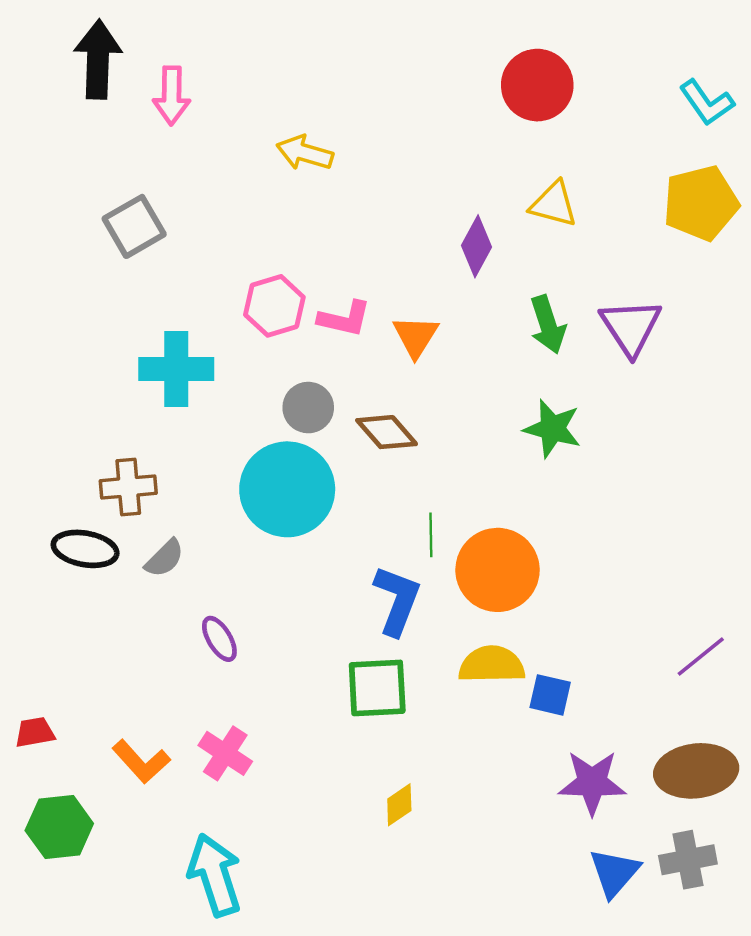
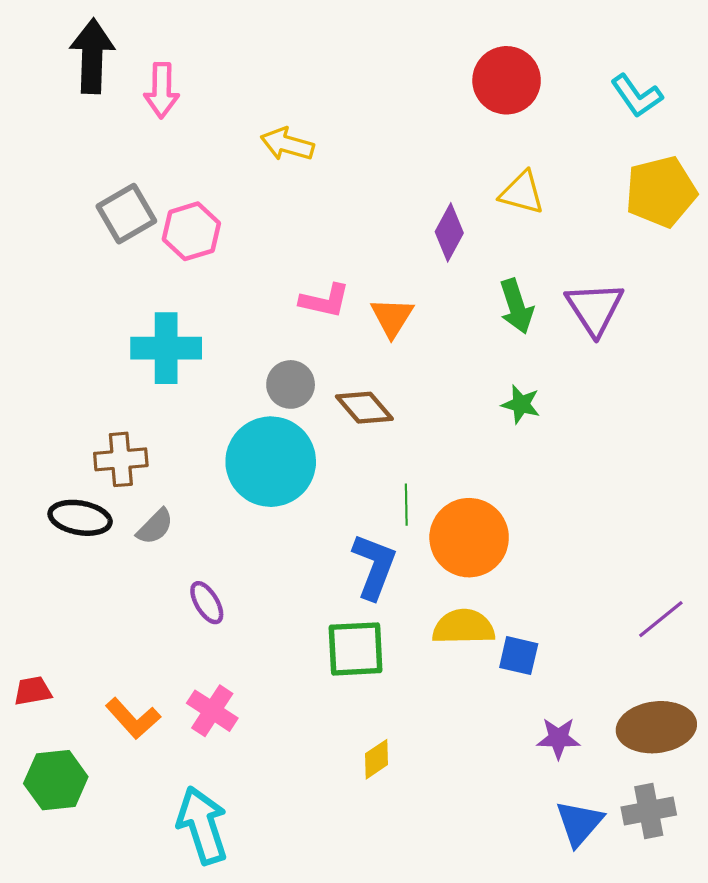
cyan L-shape: (707, 103) -> (637, 96), moved
pink hexagon: (274, 306) -> (191, 231), moved
green star: (552, 429) -> (521, 404), size x0.7
purple star: (592, 783) -> (558, 738), size x0.7

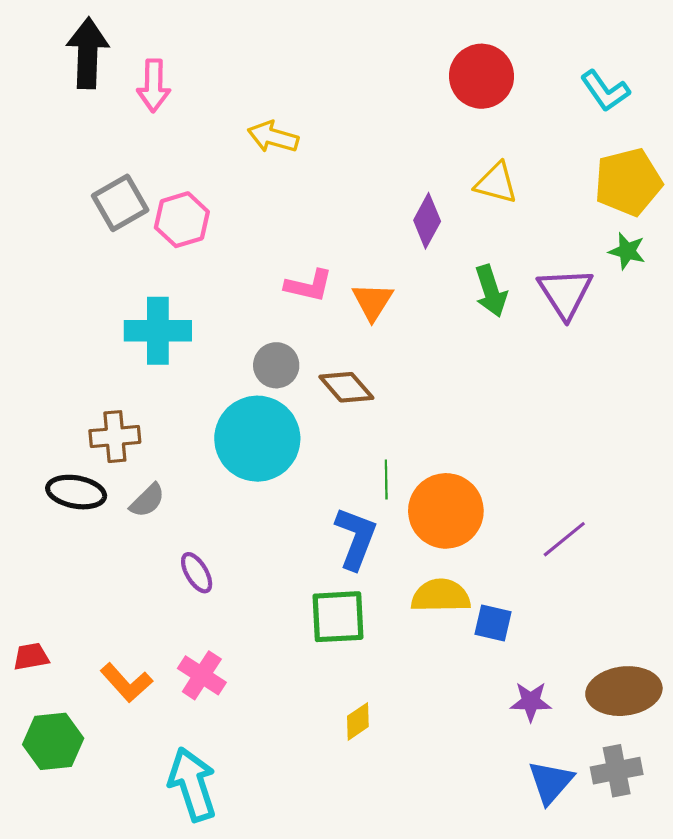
green star: (521, 404) -> (627, 251), moved
purple line: (661, 619) -> (564, 539), moved

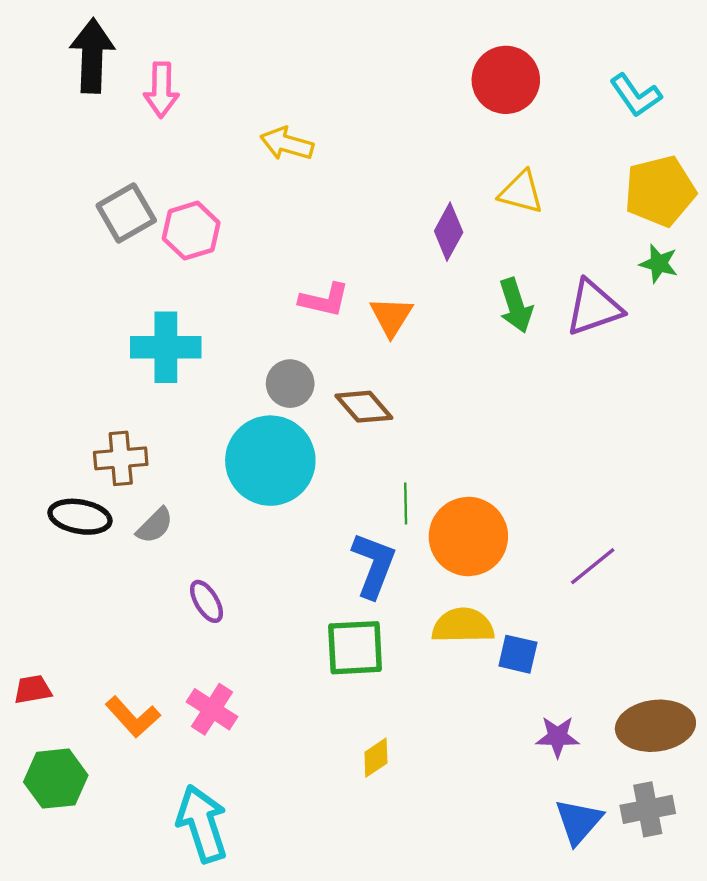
purple triangle: (565, 293) -> (594, 308), turned 44

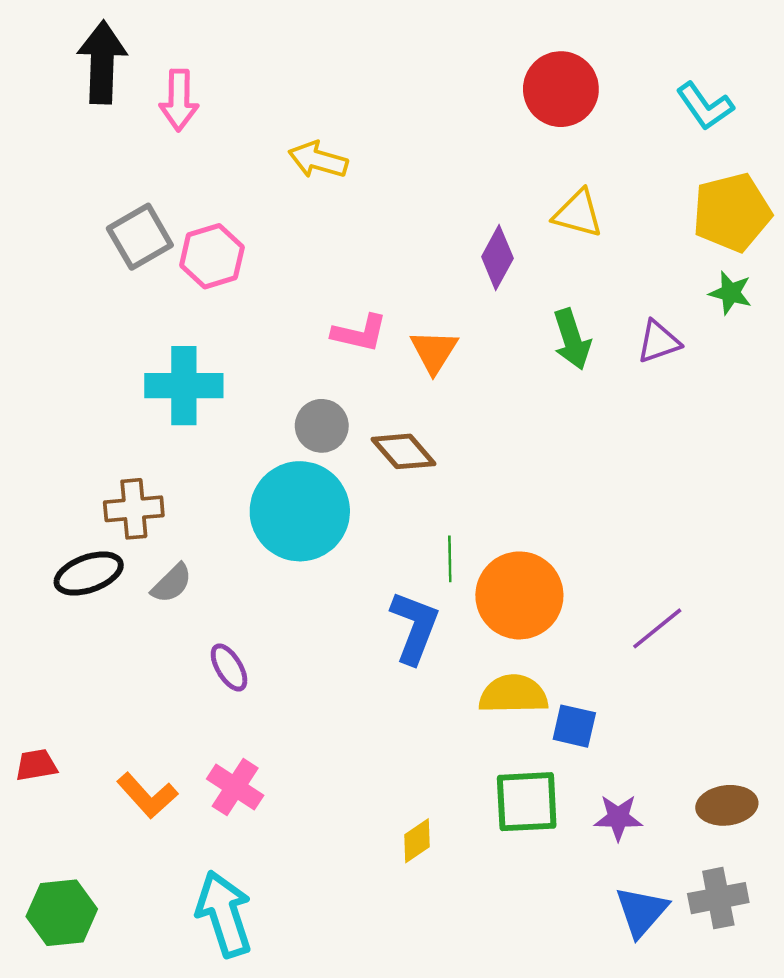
purple triangle: (594, 308) -> (659, 342), size x0.7
black ellipse: (80, 517) -> (89, 573), turned -30
green square: (355, 648) -> (527, 802), moved
brown ellipse: (655, 726) -> (727, 805), size x0.7
green hexagon: (56, 779) -> (62, 913), moved

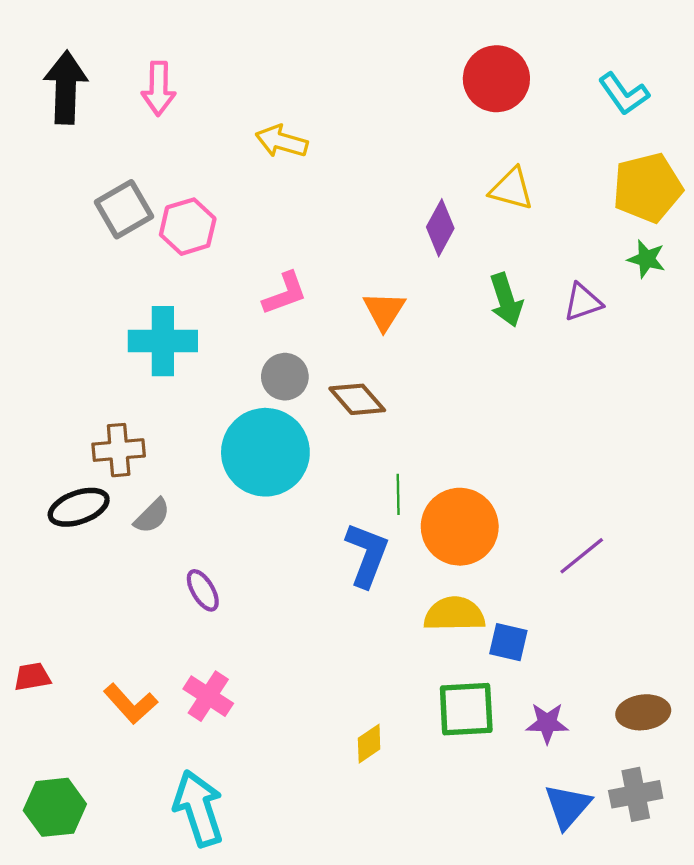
black arrow: (102, 62) -> (66, 87), moved
pink L-shape: (360, 333) -> (285, 294), moved, turned -33

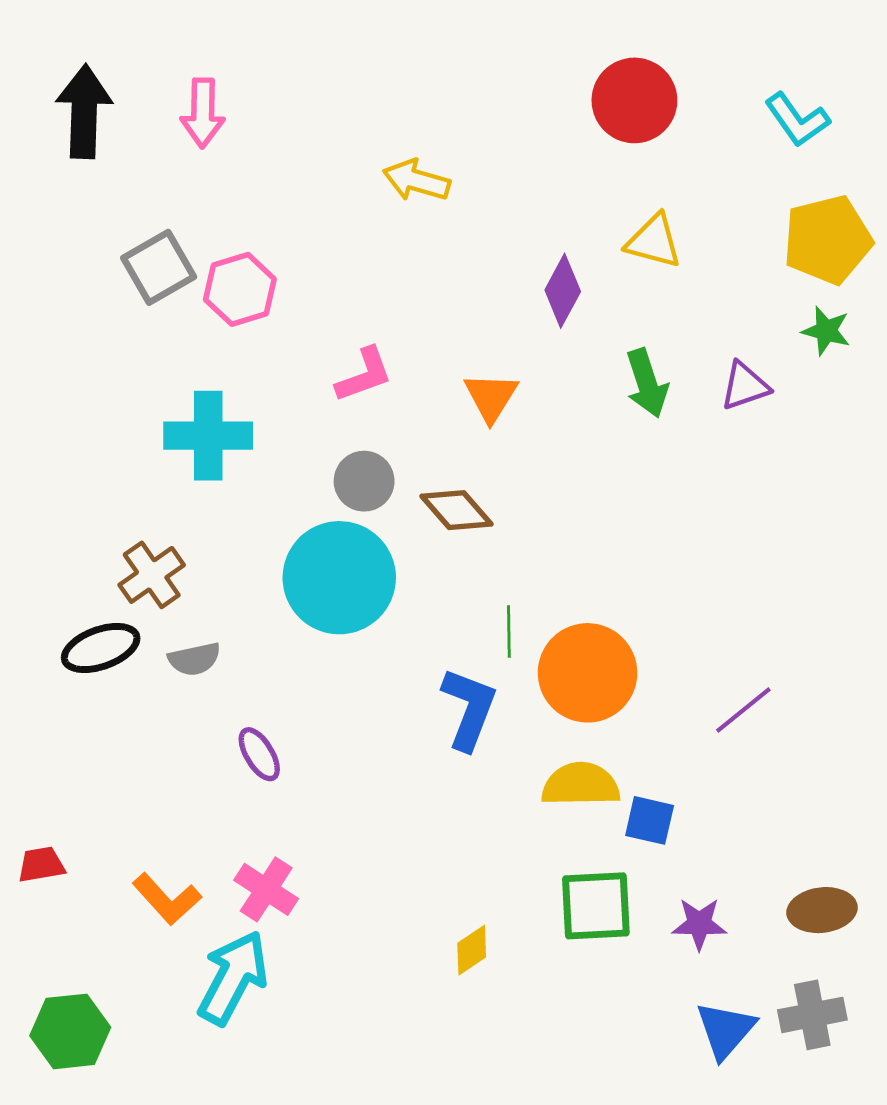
yellow arrow: (282, 141) -> (416, 180), moved
brown cross: (119, 450) -> (152, 575), turned -30
gray semicircle: (152, 516) -> (194, 659), turned 33
cyan arrow: (198, 808) -> (233, 978), moved, turned 46

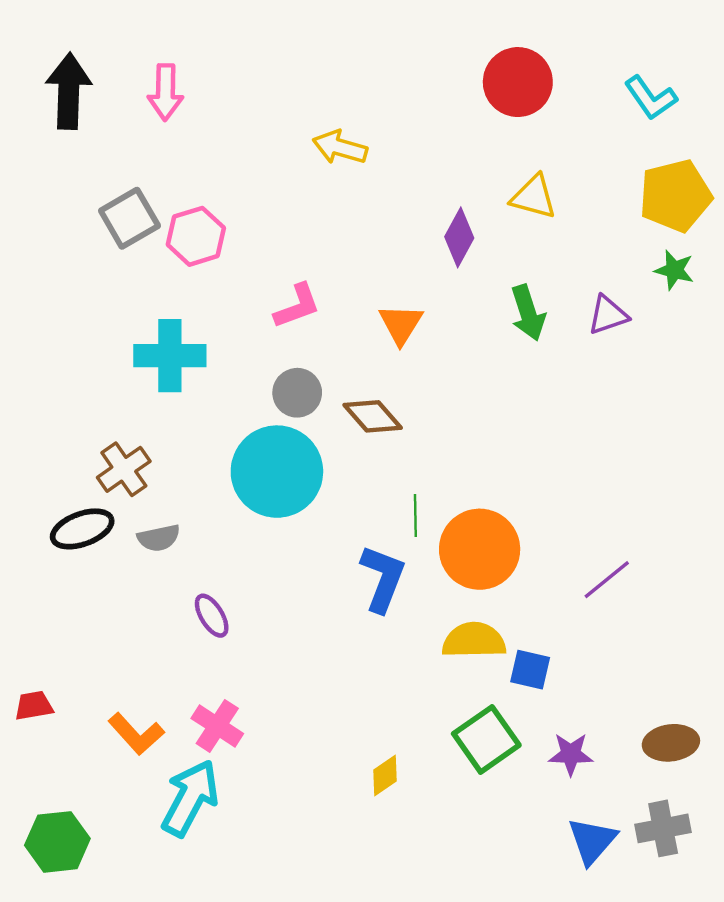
green square: (596, 906) -> (486, 739), turned -32

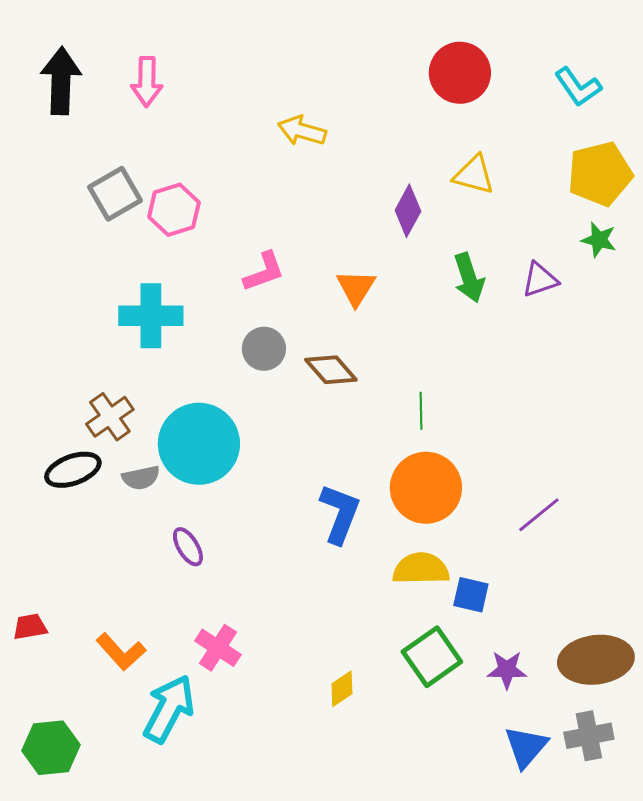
cyan circle: (277, 472) -> (199, 444), moved
green line: (415, 515) -> (421, 411), moved
pink cross: (217, 726) -> (218, 648), moved
brown ellipse: (671, 743) -> (596, 660), size x1.5

